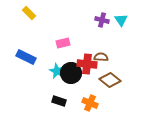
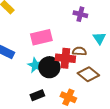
cyan triangle: (121, 20) -> (99, 38), moved
pink rectangle: (63, 43) -> (41, 37), size x1.5
black rectangle: (59, 101) -> (37, 95), turned -40

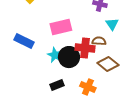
cyan triangle: (99, 38) -> (112, 24), moved

